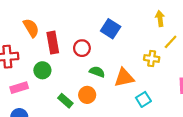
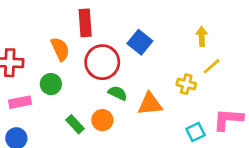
orange semicircle: (31, 28) -> (60, 49), moved
red rectangle: (53, 43) -> (85, 23), moved
red circle: (82, 48) -> (102, 62), size x1.6
cyan square: (143, 99) -> (196, 132), moved

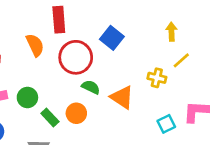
green circle: (51, 84) -> (27, 97), moved
orange triangle: (150, 104) -> (122, 97), turned 40

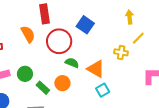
cyan square: (166, 124) -> (103, 90), moved

